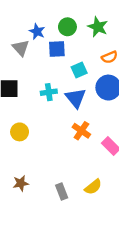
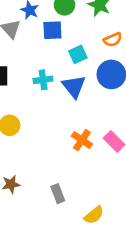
orange cross: (81, 131) -> (82, 140), moved
yellow semicircle: (93, 187) -> (94, 215), moved

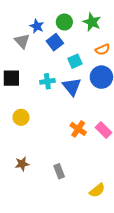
blue square: (52, 30) -> (55, 42), turned -35
yellow semicircle: (94, 215) -> (97, 190), moved

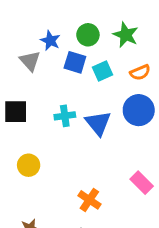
blue square: (55, 42) -> (75, 62), turned -35
cyan square: (75, 61) -> (102, 71), moved
orange cross: (78, 129) -> (89, 200), moved

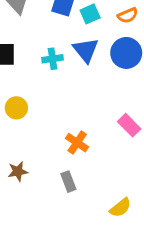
blue triangle: (98, 123) -> (86, 50), moved

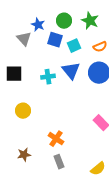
orange cross: (77, 143) -> (56, 139), moved
yellow semicircle: (120, 208) -> (98, 169), moved

